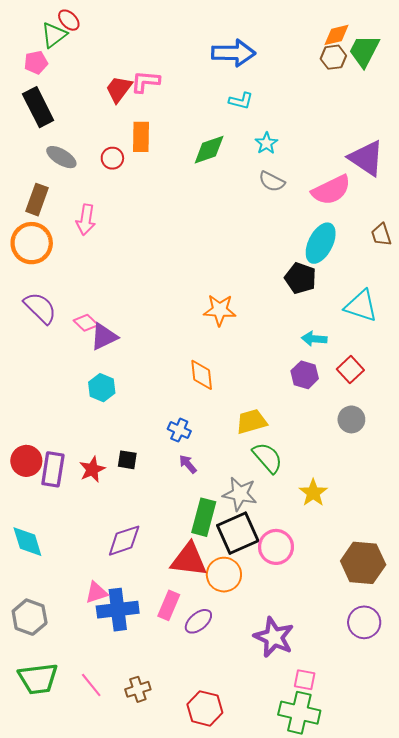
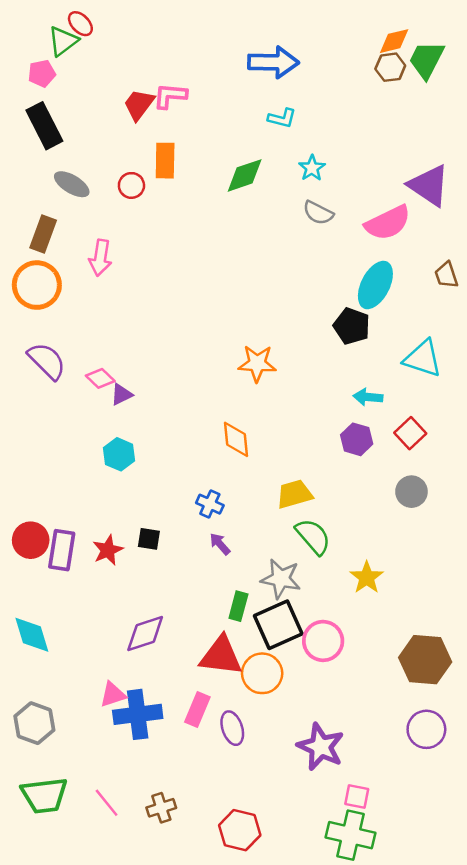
purple triangle: (104, 337) -> (121, 395), size x0.7
green rectangle: (204, 517) -> (238, 606), size x0.7
purple ellipse: (198, 621) -> (232, 728), turned -68

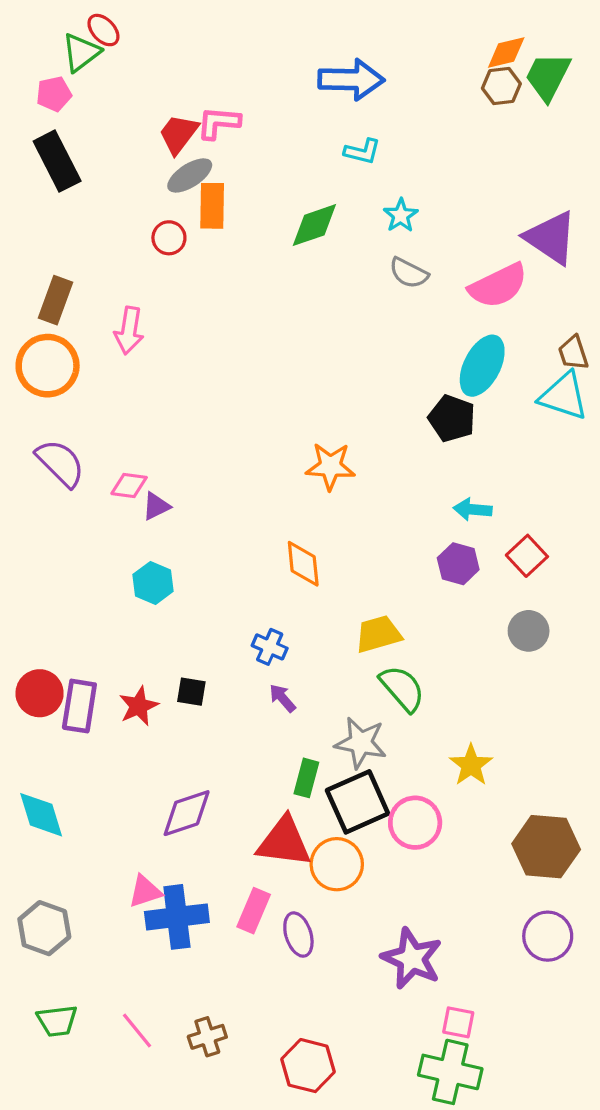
gray ellipse: (72, 184) -> (190, 175), moved, turned -64
cyan triangle: (423, 358) -> (564, 396), moved
pink diamond: (100, 378) -> (129, 485), turned -36
yellow star: (367, 577) -> (471, 765), moved
green trapezoid: (44, 795) -> (57, 1021), size x0.7

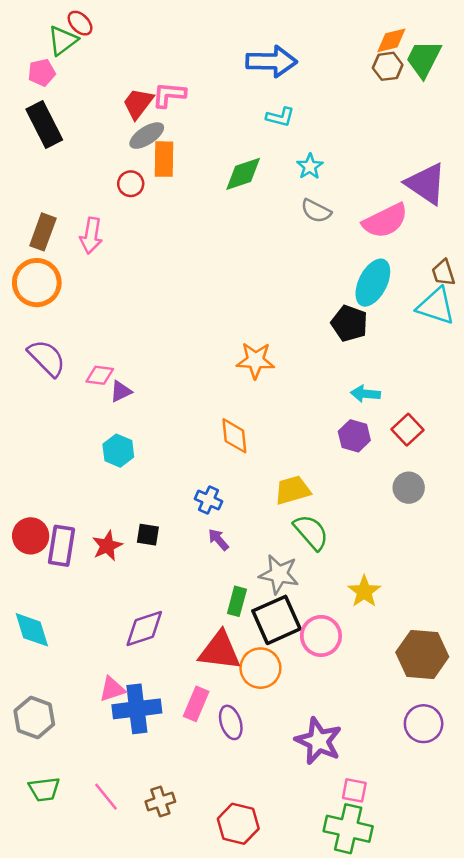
pink arrow: (129, 330) -> (91, 236), moved

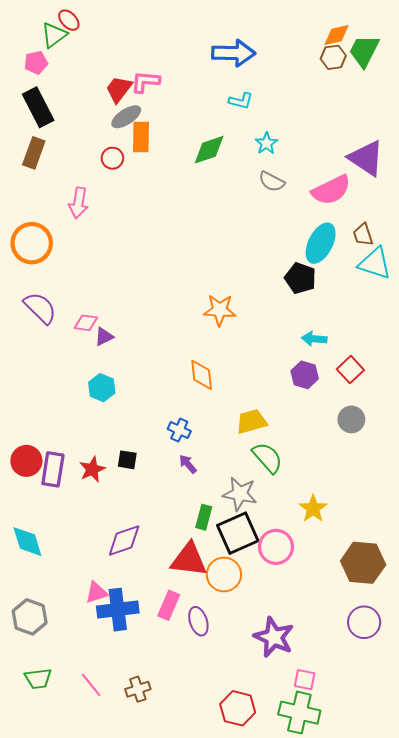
brown rectangle: (43, 232) -> (34, 153), moved
brown trapezoid: (443, 273) -> (363, 235), moved
red hexagon: (238, 824) -> (238, 708), moved

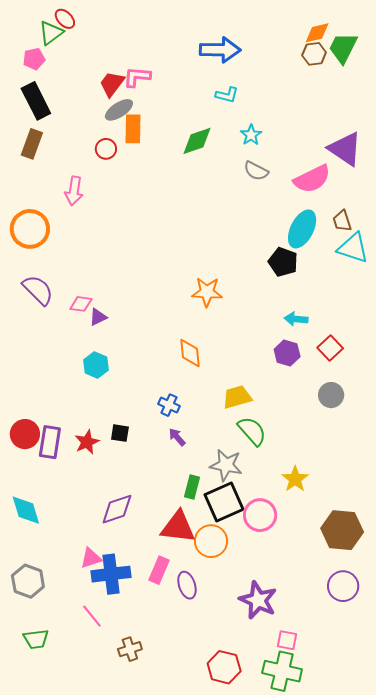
pink line: (91, 685) -> (92, 616), moved

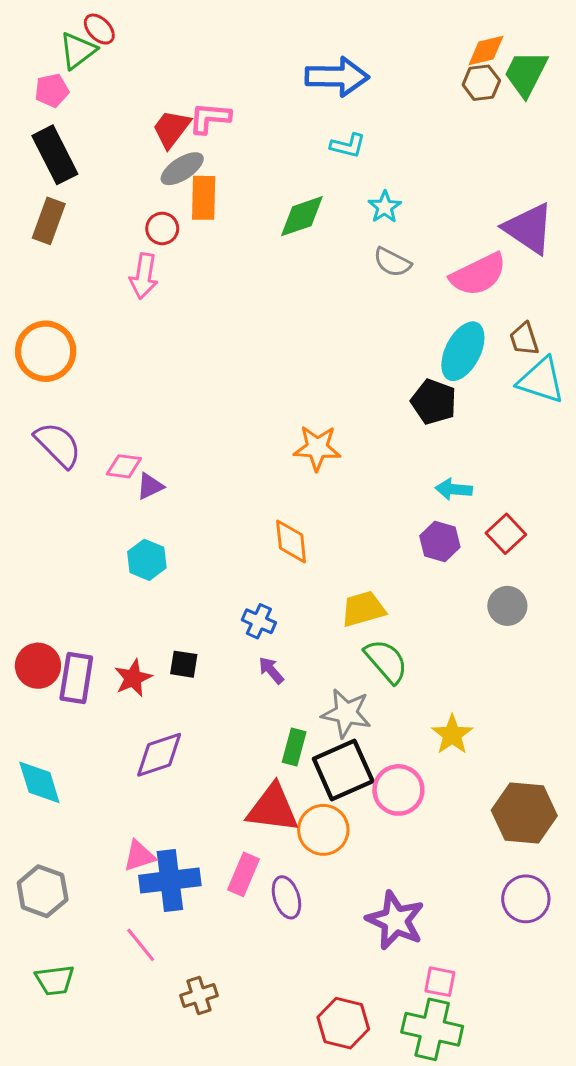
pink arrow: (74, 191) -> (144, 276), moved
purple diamond: (117, 509) -> (159, 755), moved

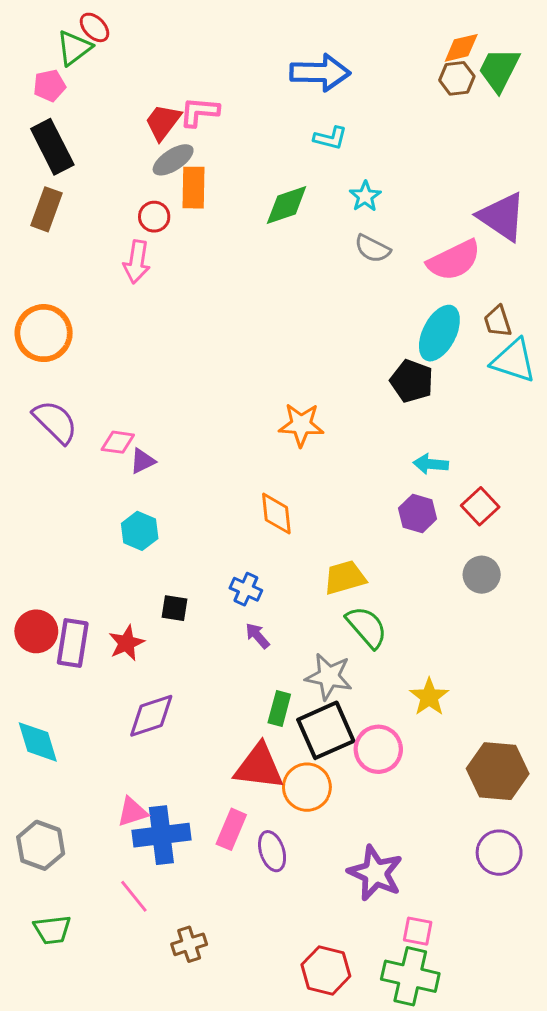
black square: (184, 664) -> (175, 608), moved

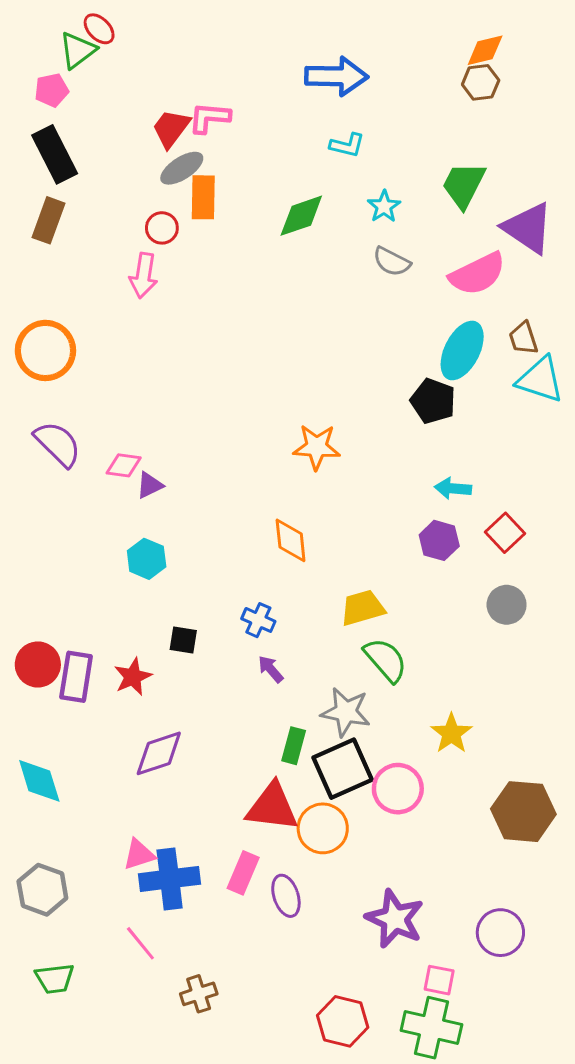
green trapezoid: (499, 70) -> (464, 185), moved
purple circle: (499, 853) -> (500, 933), moved

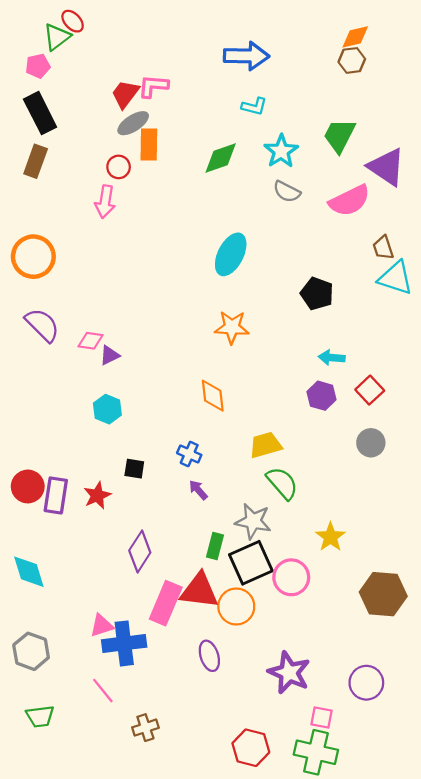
cyan star: (384, 206) -> (281, 151), size x1.4
cyan ellipse: (462, 350) -> (231, 254), moved
purple diamond: (159, 753) -> (140, 552), moved, turned -39
pink rectangle: (243, 873) -> (166, 603), moved, size x1.4

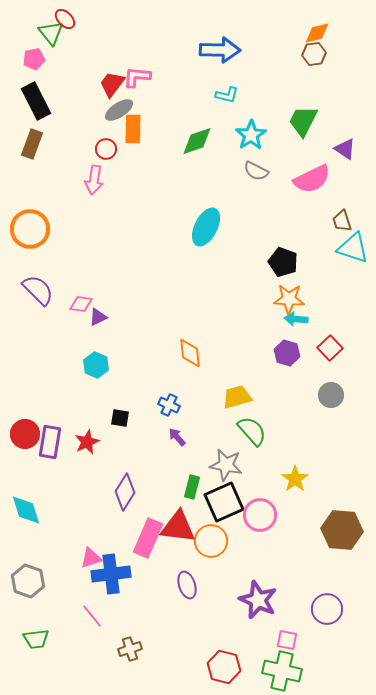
green triangle: (57, 37) -> (51, 33), turned -32
purple triangle: (387, 167) -> (345, 149), size x0.6
orange star: (232, 327) -> (289, 299), moved

